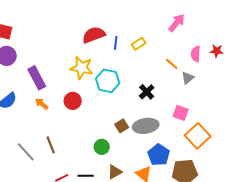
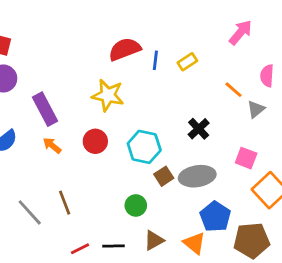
cyan hexagon: (108, 81) -> (144, 147), moved

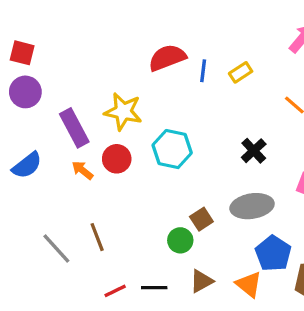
yellow star: (108, 95) -> (123, 112), moved
red circle: (95, 141) -> (117, 159), moved
cyan hexagon: (144, 147) -> (172, 149), moved
brown square: (164, 176) -> (201, 219), moved

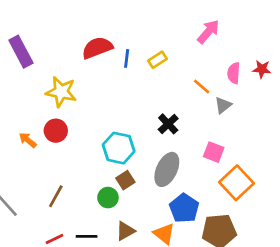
purple rectangle: (74, 128) -> (21, 52), moved
cyan hexagon: (172, 149) -> (119, 148), moved
gray ellipse: (252, 206) -> (167, 169), turned -56
brown line: (97, 237) -> (56, 196), moved, turned 50

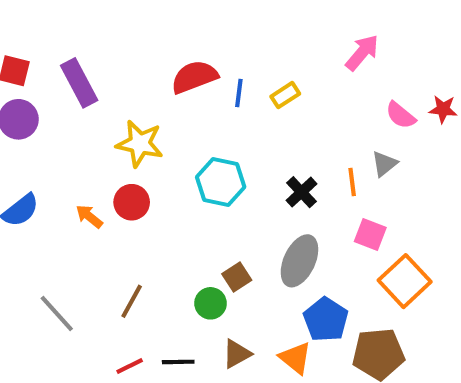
pink semicircle: (234, 73) -> (401, 115), turned -55
orange line: (202, 86) -> (352, 182), moved, turned 42
cyan hexagon: (119, 148) -> (221, 182), moved

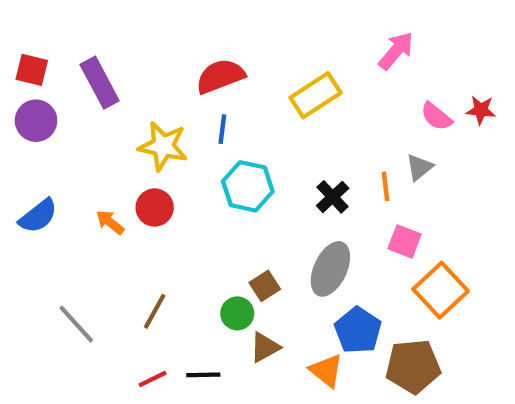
blue line: (239, 93) -> (222, 129), moved
yellow rectangle: (285, 95) -> (316, 95), size x1.6
brown triangle: (237, 354) -> (265, 347), moved

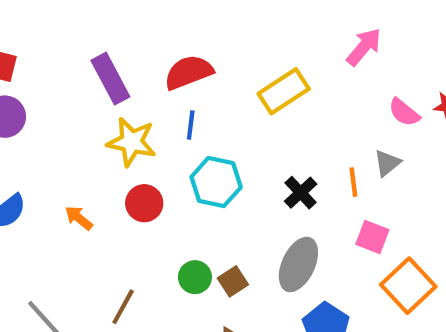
purple rectangle: (100, 83) -> (110, 79), moved
red circle: (155, 208) -> (144, 203), moved
green circle: (237, 313) -> (195, 277), moved

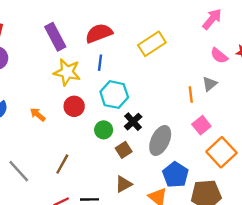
pink arrow: (364, 47) -> (212, 19), moved
black cross: (301, 193) -> (133, 122), moved
pink square: (372, 237) -> (201, 125), turned 30
green circle: (195, 277) -> (104, 130), moved

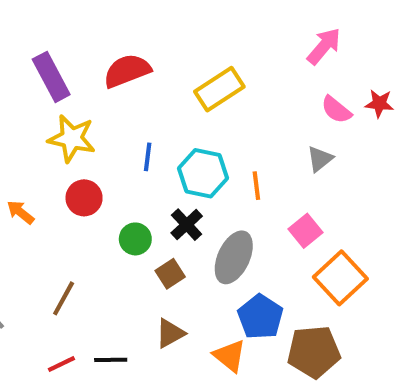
blue line: (100, 63) -> (148, 157), moved
cyan hexagon: (114, 95) -> (203, 173), moved
orange line: (191, 95) -> (256, 186), moved

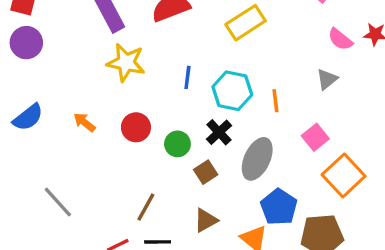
red circle: (84, 198) -> (136, 127), moved
brown line: (64, 298) -> (146, 207), moved

